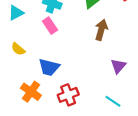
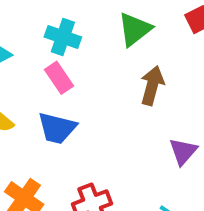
blue trapezoid: (49, 67) -> (57, 128), moved

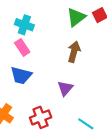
green triangle: (135, 29) -> (76, 17), moved
purple triangle: (183, 151) -> (65, 88), moved

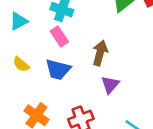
brown arrow: (74, 52) -> (100, 53), moved

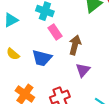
pink rectangle: (59, 36) -> (55, 32), moved

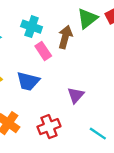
brown arrow: (75, 45) -> (65, 37), moved

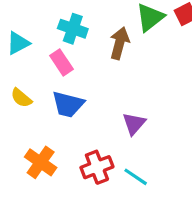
pink rectangle: (43, 51) -> (62, 62), moved
cyan line: (98, 134) -> (136, 177), moved

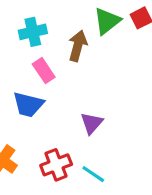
cyan cross: (73, 29) -> (33, 32), turned -32
pink rectangle: (62, 62) -> (44, 71), moved

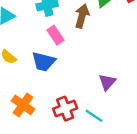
purple triangle: (92, 123) -> (107, 82), moved

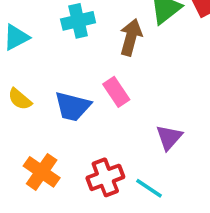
pink rectangle: (56, 35) -> (116, 92), moved

